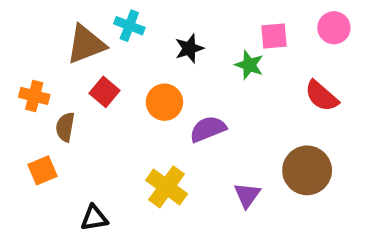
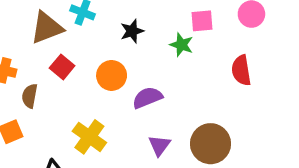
red semicircle: (322, 96) -> (241, 70), turned 40
brown circle: (307, 170) -> (211, 144), moved
yellow cross: (167, 187) -> (89, 137), moved
purple triangle: (247, 195) -> (159, 145), moved

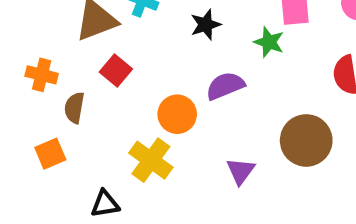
orange circle: (112, 75) -> (177, 114), moved
purple semicircle: (147, 98) -> (225, 86), moved
brown circle: (211, 144) -> (306, 140), moved

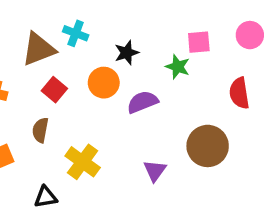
brown semicircle: (74, 108) -> (40, 130), moved
orange circle: (177, 114) -> (104, 83), moved

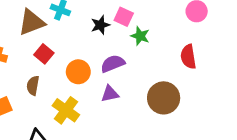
pink square: (199, 42) -> (124, 17), moved, turned 30
orange circle: (104, 83) -> (78, 72), moved
purple triangle: (155, 171) -> (110, 94), moved, turned 42

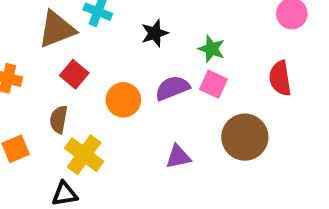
pink square: (124, 17) -> (213, 84), moved
purple triangle: (110, 94) -> (178, 157), moved
yellow cross: (66, 110) -> (84, 155), moved

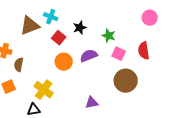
red square: (74, 74) -> (59, 38), moved
pink square: (213, 84) -> (119, 54), moved
brown semicircle: (59, 119) -> (19, 65), moved
purple triangle: (178, 157) -> (92, 103), moved

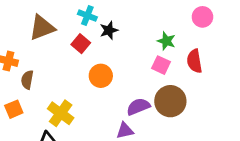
cyan cross: (51, 17) -> (87, 16), moved
green star: (109, 36) -> (166, 41), moved
purple semicircle: (89, 56) -> (138, 107), moved
orange circle: (64, 62) -> (101, 76), moved

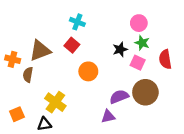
pink circle: (202, 17) -> (139, 23), moved
brown triangle: (42, 28) -> (40, 51), moved
black star: (109, 30) -> (120, 49), moved
orange square: (14, 109) -> (17, 114), moved

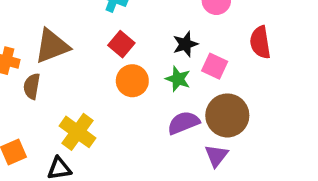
green star: (142, 43) -> (178, 79), moved
red square: (72, 45) -> (121, 44), moved
red semicircle: (165, 59) -> (260, 42), moved
purple triangle: (108, 116) -> (216, 156), moved, turned -40

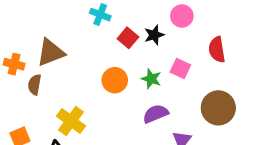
red square: (121, 44) -> (128, 38), moved
black star: (185, 44) -> (154, 35), moved
brown circle: (227, 115) -> (218, 108), moved

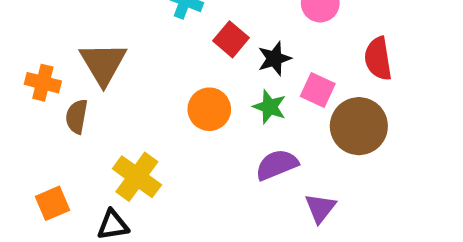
black star: (154, 35) -> (274, 59), moved
brown triangle: (51, 52) -> (103, 63), turned -40
brown circle: (218, 108) -> (359, 126), moved

